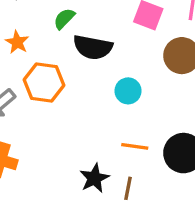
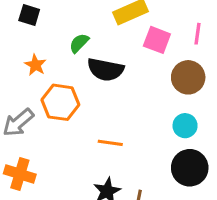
cyan circle: (128, 91) -> (185, 126), moved
orange line: (135, 146) -> (110, 143), moved

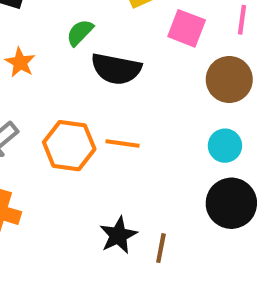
orange hexagon: (60, 102) -> (69, 146), moved
orange line: (110, 143) -> (123, 143), moved

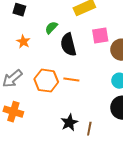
pink square: (187, 28) -> (100, 36), moved, turned -30
black semicircle: (116, 69) -> (68, 45), turned 65

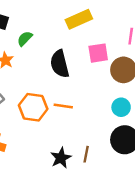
green semicircle: (51, 28) -> (25, 39), moved
brown line: (89, 129) -> (86, 154), moved

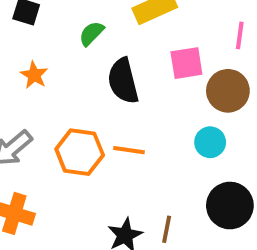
green semicircle: (25, 39) -> (91, 33), moved
cyan circle: (121, 107) -> (210, 142), moved

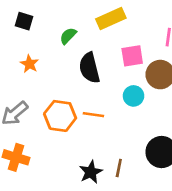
cyan circle: (210, 142) -> (134, 96), moved

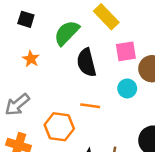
yellow rectangle: (111, 18) -> (106, 17), turned 70
green semicircle: (68, 36) -> (67, 33), size x1.6
orange hexagon: (60, 116) -> (59, 127), moved

